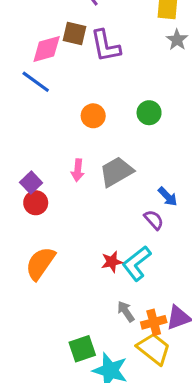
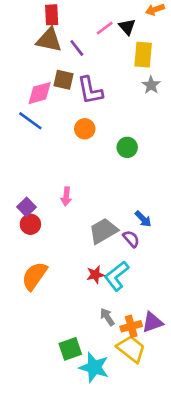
orange circle: (93, 116) -> (85, 129), moved
gray trapezoid: (116, 172) -> (103, 231), moved

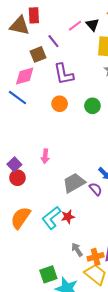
brown triangle: (49, 40) -> (20, 26), moved
brown square: (64, 80) -> (38, 54), moved, turned -35
green circle: (127, 147) -> (92, 106), moved
cyan L-shape: (117, 276) -> (51, 218), moved

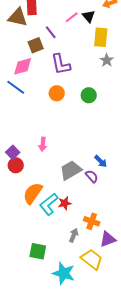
orange semicircle: (21, 218) -> (33, 193), moved
gray arrow: (77, 250) -> (74, 235), turned 56
orange cross: (96, 257) -> (92, 221), moved, turned 35
green square: (48, 274) -> (38, 251), moved, turned 30

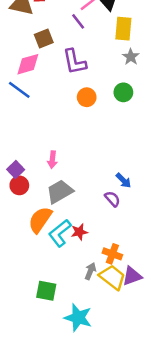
purple line: (51, 32) -> (78, 21), moved
orange circle: (57, 93) -> (87, 97), moved
green circle: (89, 95) -> (123, 92), moved
gray trapezoid: (71, 170) -> (60, 192), moved
yellow trapezoid: (92, 259) -> (112, 277), moved

